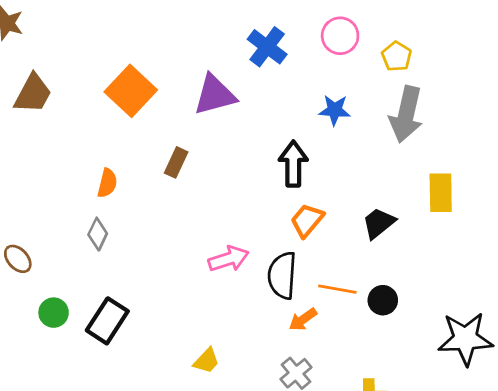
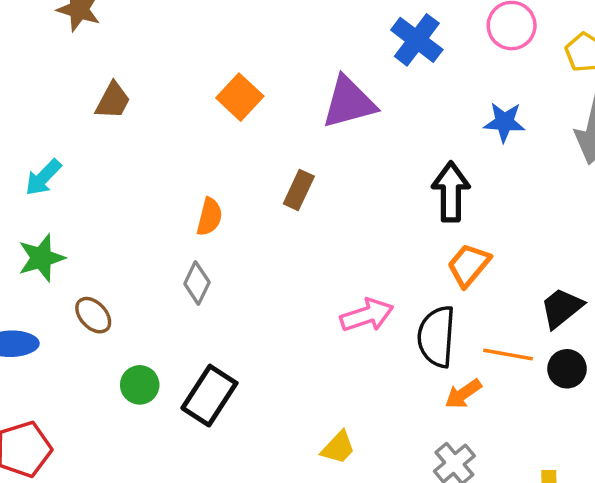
orange square: (131, 91) -> (240, 97), size x0.7
brown trapezoid: (33, 94) -> (113, 101), size x0.7
black trapezoid: (379, 223) -> (562, 308), moved

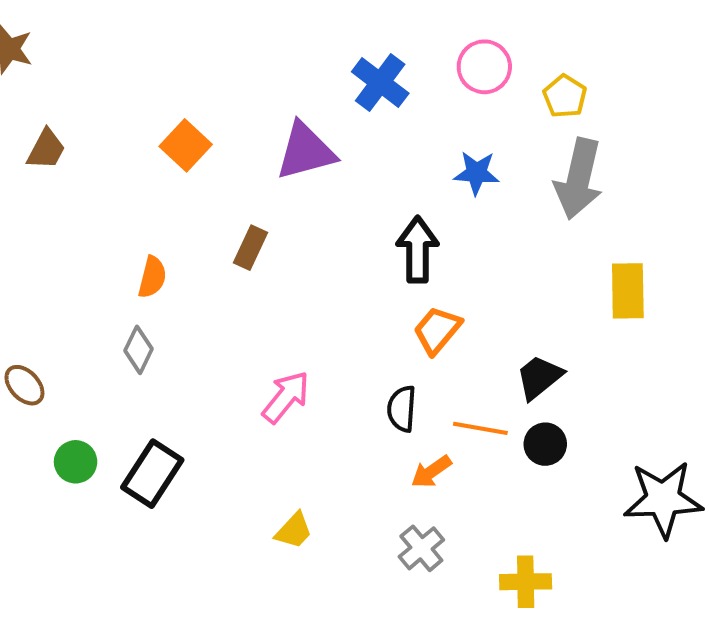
pink arrow: (367, 315) -> (286, 397), moved, turned -33
black semicircle: (436, 337) -> (402, 409), size x0.7

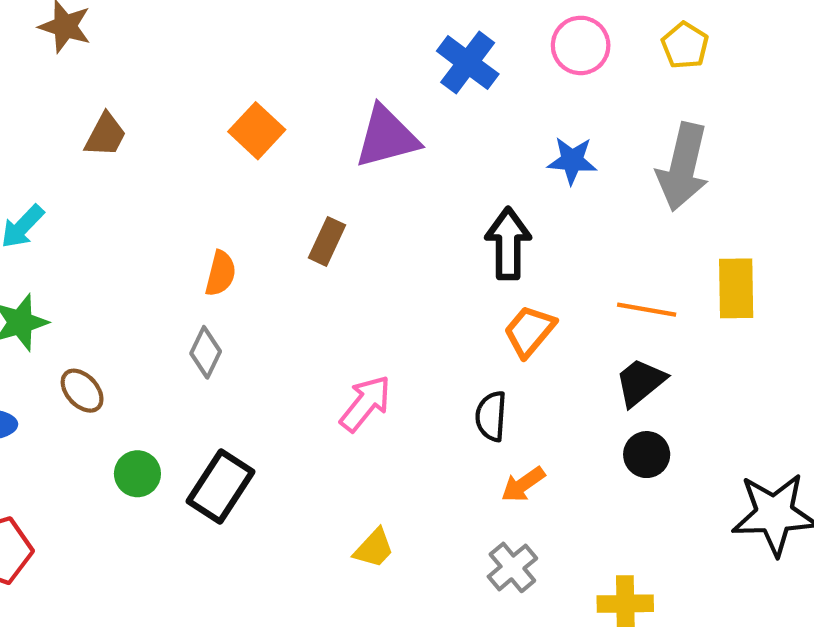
yellow pentagon: (565, 96) -> (685, 45), moved
orange line: (480, 428) -> (647, 310), moved

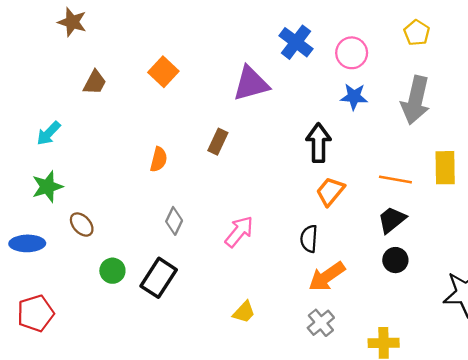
pink circle: (581, 45) -> (352, 53), moved
orange square: (257, 131) -> (163, 72), moved
gray diamond: (206, 352) -> (174, 221), moved
orange arrow: (523, 484) -> (327, 277), size x1.5

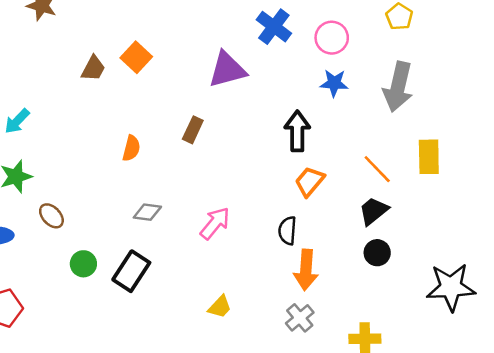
brown trapezoid: (95, 82) -> (93, 68), moved
orange line: (395, 180) -> (377, 169), turned 36
gray diamond: (174, 221) -> (147, 212), turned 72
orange arrow: (327, 277) -> (306, 270), turned -51

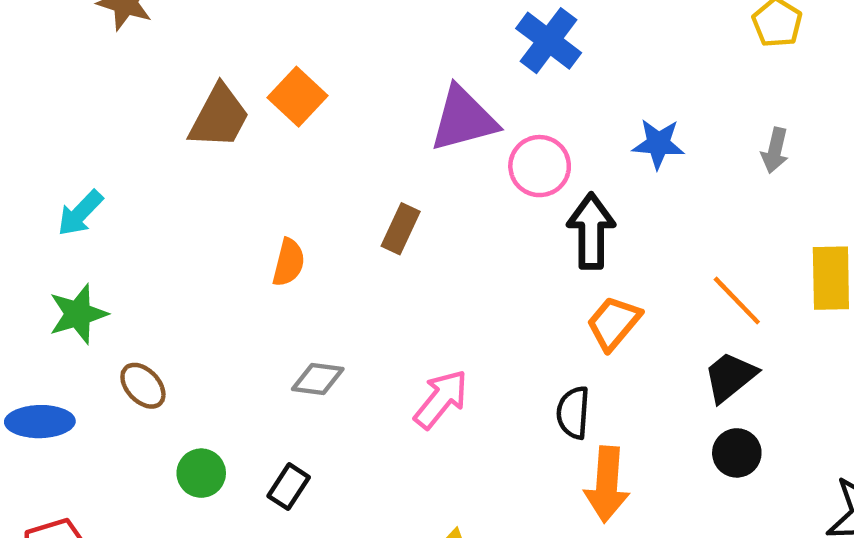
pink circle: (332, 38) -> (540, 166), moved
brown trapezoid: (93, 68) -> (219, 117), size x1.4
gray arrow: (398, 87) -> (775, 150), size x0.5
black rectangle: (131, 271) -> (289, 487), size x0.6

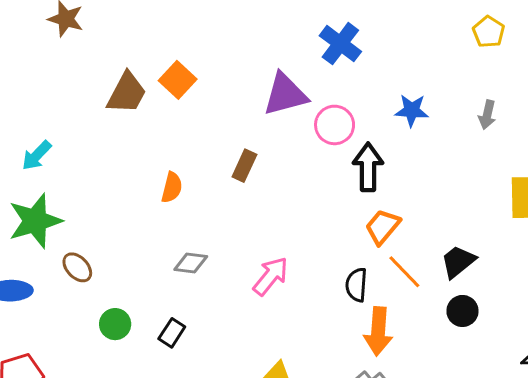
orange line: (737, 301) -> (404, 272), moved
green star: (78, 314) -> (35, 221), size x1.4

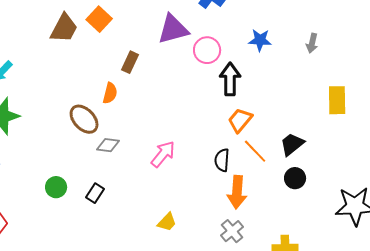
brown rectangle: (244, 166) -> (130, 62), moved
orange semicircle: (172, 187) -> (110, 93), moved
brown ellipse: (77, 267) -> (84, 119), moved, size x1.4

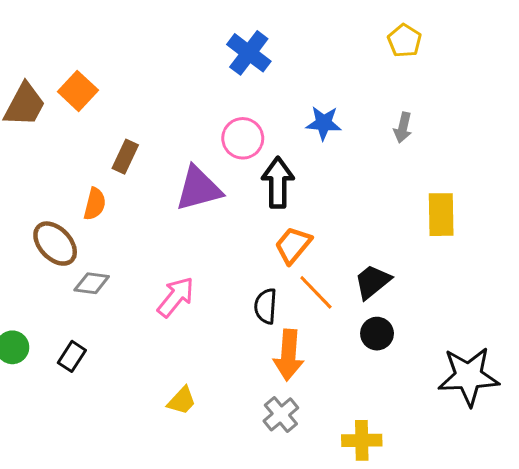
purple triangle: (173, 29) -> (199, 189), moved

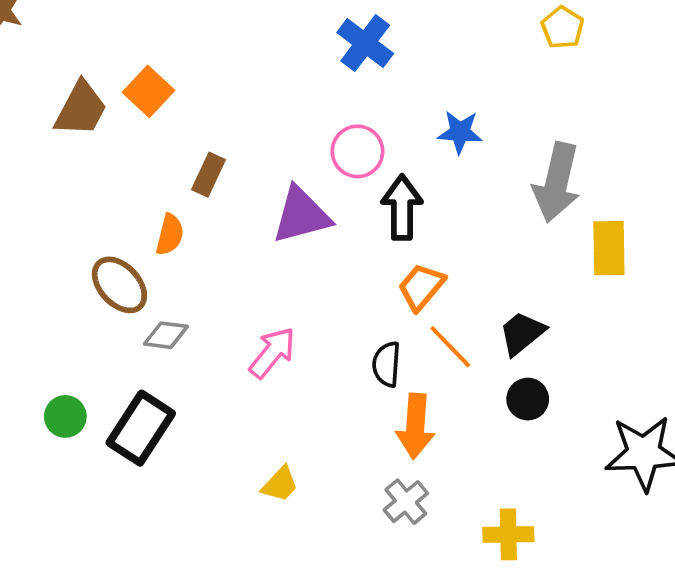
gray arrow: (403, 128) -> (557, 182), moved, size x2.0
black rectangle: (72, 356) -> (141, 428), size x1.8

